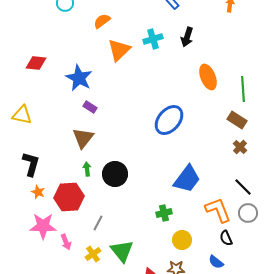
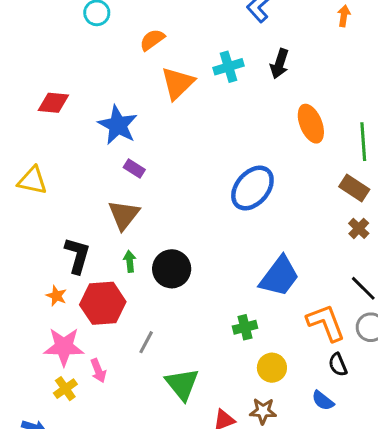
black L-shape: (31, 164) -> (77, 255), moved
yellow cross: (93, 254) -> (65, 389), moved

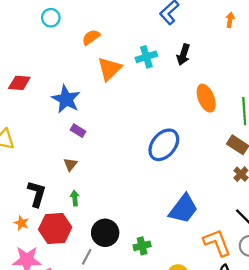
brown triangle: (124, 215) -> (70, 164), size x0.6
black circle: (172, 269) -> (105, 233), moved
green cross: (245, 327) -> (142, 246), moved

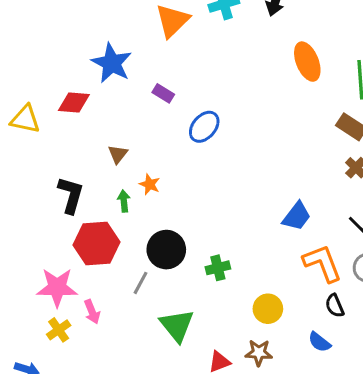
red diamond: (19, 83) -> (74, 102), moved
purple rectangle: (78, 131) -> (163, 93), moved
blue ellipse: (164, 145) -> (204, 127), moved, size x0.7
blue trapezoid: (183, 209) -> (297, 216), moved, size x0.7
orange star: (21, 223) -> (150, 184), moved

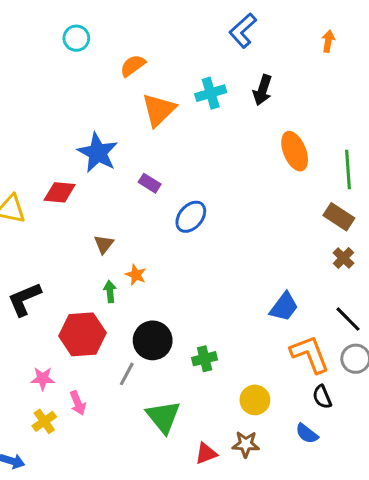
black L-shape: (71, 195) -> (24, 299), moved, turned -129
pink star: (57, 287) -> (43, 379), size x0.6

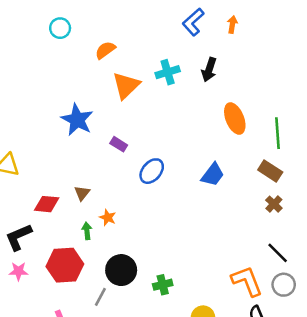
orange arrow: (328, 41) -> (232, 24), moved
red diamond: (60, 192) -> (47, 204), moved
blue trapezoid: (284, 307) -> (213, 175), moved
pink star: (43, 379) -> (18, 271), moved

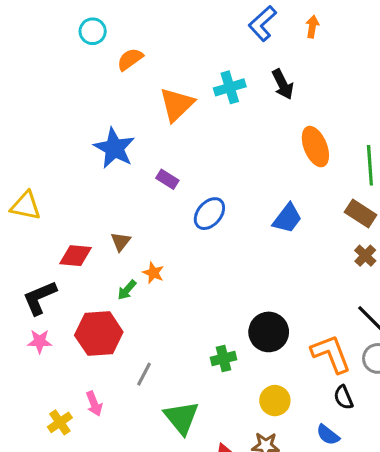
orange semicircle: (105, 50) -> (130, 59), moved
black arrow: (209, 70) -> (283, 84), turned -45
green arrow: (87, 231) -> (127, 290), turned -133
black circle: (121, 270) -> (269, 332), moved

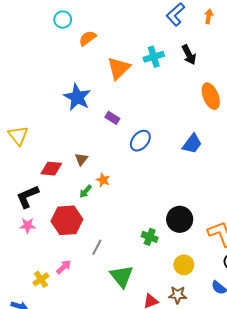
yellow triangle: (26, 206) -> (18, 135), turned 40
green cross: (223, 358) -> (150, 237), turned 35
pink arrow: (94, 404) -> (64, 267), turned -112

